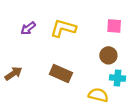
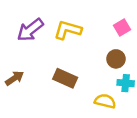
pink square: (114, 26) -> (122, 27), turned -35
purple arrow: (28, 28) -> (30, 30), size x1.6

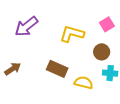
yellow L-shape: (68, 30) -> (72, 34), moved
yellow semicircle: (105, 101) -> (84, 83), moved

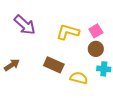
pink square: (107, 24) -> (96, 31), moved
purple arrow: (26, 26) -> (25, 25), turned -100

